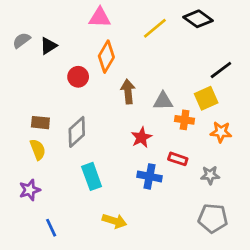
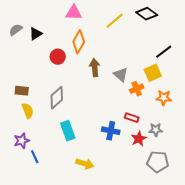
gray triangle: (163, 101) -> (121, 75), turned 42
orange cross: (185, 120) -> (137, 89), turned -32
brown rectangle: (40, 123) -> (22, 91), moved
red star: (141, 137) -> (139, 139), moved
blue line: (51, 228) -> (35, 157), moved

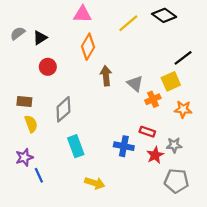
red circle: (58, 57) -> (48, 67), moved

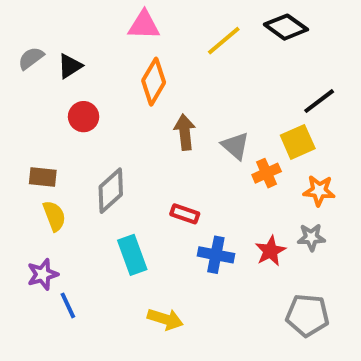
red rectangle: (147, 132) -> (185, 214), moved
gray star: (174, 145) -> (311, 237), moved
red star: (155, 155) -> (270, 251), moved

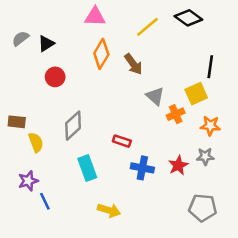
black line: (319, 101) -> (210, 67), turned -45
brown arrow: (185, 132) -> (133, 64), moved, turned 150
brown rectangle: (43, 177) -> (17, 122), moved

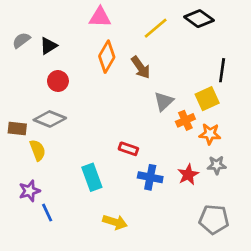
gray triangle: (155, 96) -> (164, 101), turned 36
gray diamond: (73, 126) -> (50, 119), moved, turned 64
orange star: (210, 126) -> (210, 134), moved

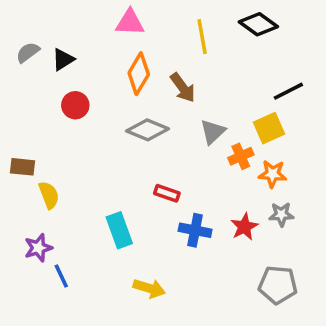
yellow line: (156, 28) -> (202, 37), turned -60
black line: (222, 70) -> (288, 91), turned 55
gray diamond: (50, 119) -> (147, 130), moved

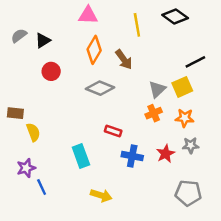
gray triangle: (213, 132) -> (157, 89), moved
orange cross: (241, 156) -> (154, 113), moved

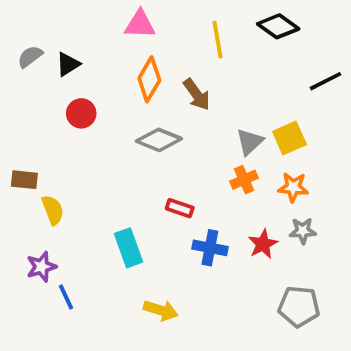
black line: (195, 62) -> (325, 81), moved

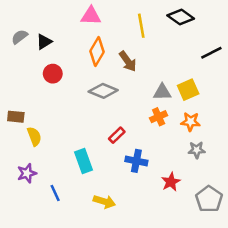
gray triangle: (250, 142) -> (162, 92), turned 42
red rectangle: (180, 208) -> (117, 135), turned -63
red star: (263, 244) -> (171, 182), moved
blue line: (66, 297) -> (55, 193), moved
gray pentagon: (299, 306) -> (209, 199), moved, turned 30

